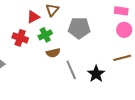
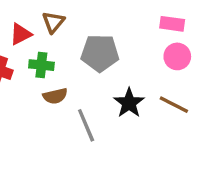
green cross: (45, 35) -> (41, 65), turned 32
brown line: (122, 58) -> (174, 105), turned 42
black star: (96, 74) -> (129, 103), moved

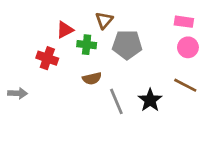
brown triangle: (53, 22) -> (104, 20), moved
green cross: (41, 65) -> (87, 45), moved
black star: (129, 103) -> (150, 100), moved

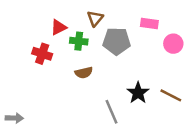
pink rectangle: (184, 22) -> (149, 23), moved
brown line: (185, 85) -> (171, 95), moved
gray arrow: (18, 93) -> (14, 118), moved
gray line: (116, 101) -> (112, 112), moved

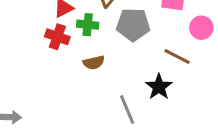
red cross: (42, 54) -> (57, 37), moved
brown line: (171, 95) -> (177, 56), moved

